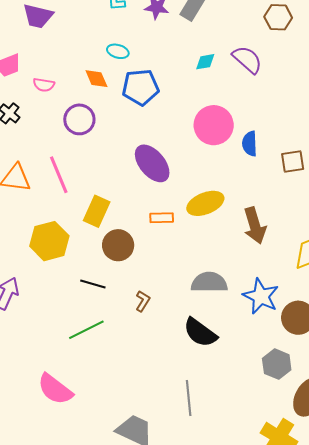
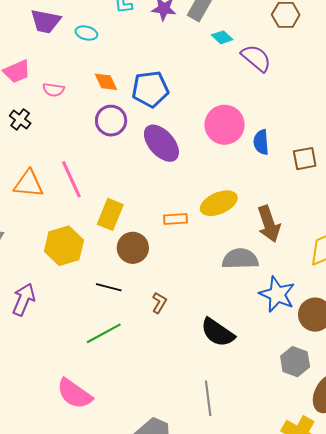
cyan ellipse: (118, 51) -> (86, 33), moved
cyan diamond: (205, 62) -> (222, 37), moved, turned 55
purple circle: (79, 119) -> (111, 121), moved
purple ellipse: (152, 163) -> (161, 143), moved
gray semicircle: (209, 282) -> (240, 259), moved

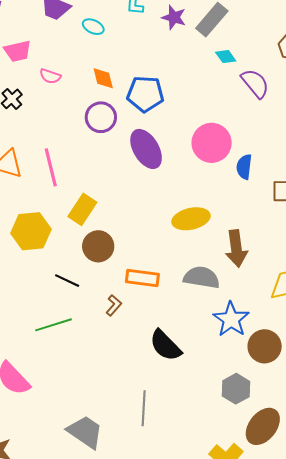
orange rectangle: (175, 219) -> (142, 278), moved, size x1.4

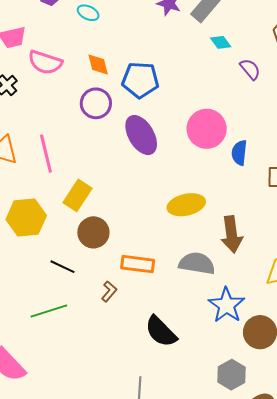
pink semicircle: (50, 76) -> (45, 62), size x1.6
purple semicircle: (255, 83) -> (250, 69), size x0.7

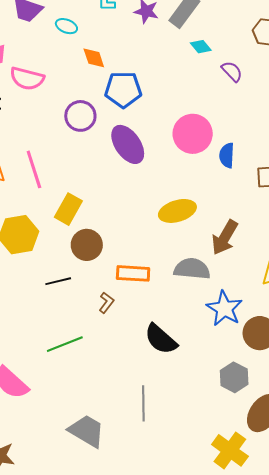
orange diamond: (98, 64) -> (94, 58), moved
brown arrow: (232, 234) -> (225, 237), turned 42
black line: (62, 267) -> (58, 281), turned -35
green line: (49, 311) -> (65, 344), moved

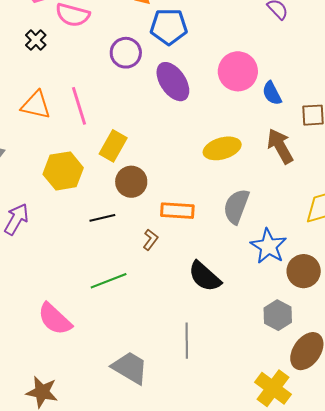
blue semicircle: (227, 155) -> (272, 93), turned -30
brown arrow: (225, 237) -> (280, 146), moved, turned 120
gray semicircle: (192, 269) -> (236, 206), turned -75

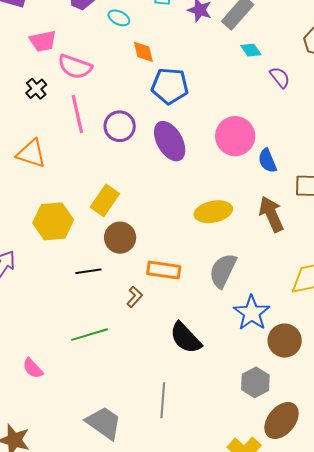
purple circle: (126, 53) -> (120, 126), moved
pink line: (79, 106) -> (77, 114), moved
pink semicircle: (55, 319) -> (33, 368), size x0.6

